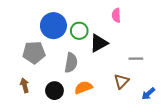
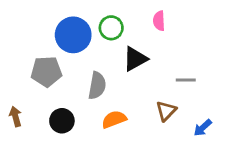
green circle: (79, 31) -> (111, 28), moved
brown arrow: (25, 85) -> (15, 117), moved
black circle: (54, 91) -> (62, 121), moved

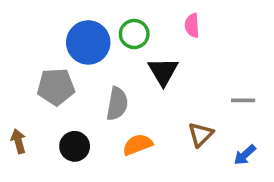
black triangle: (135, 59) -> (163, 71), turned -32
gray line: (186, 80) -> (243, 100), moved

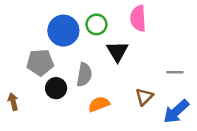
pink semicircle: (192, 25) -> (138, 18), size x1.5
black circle: (75, 146) -> (56, 88), moved
blue arrow: (245, 155) -> (176, 111), size x1.6

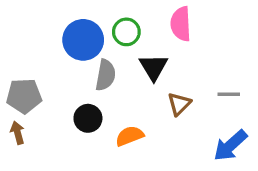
gray pentagon: (40, 62) -> (24, 96), moved
gray semicircle: (84, 75) -> (106, 75), moved
black circle: (56, 88) -> (88, 118), moved
brown triangle: (144, 97) -> (179, 104), moved

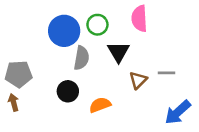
gray line: (229, 94) -> (167, 73), moved

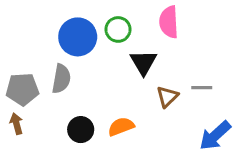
gray semicircle: (81, 58) -> (61, 79), moved
black circle: (68, 91) -> (81, 130), moved

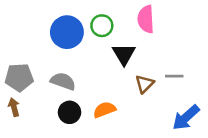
gray semicircle: (61, 79) -> (63, 81), moved, turned -80

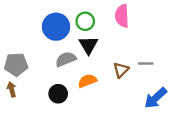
black triangle: (124, 54) -> (88, 45), moved
gray semicircle: (63, 81) -> (66, 59), moved, turned -42
orange semicircle: (104, 110) -> (87, 81), moved

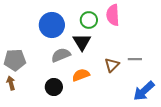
green circle: (85, 21) -> (89, 20), moved

